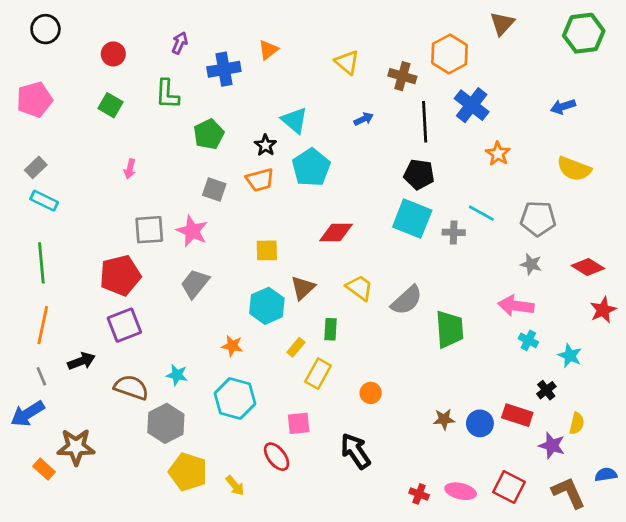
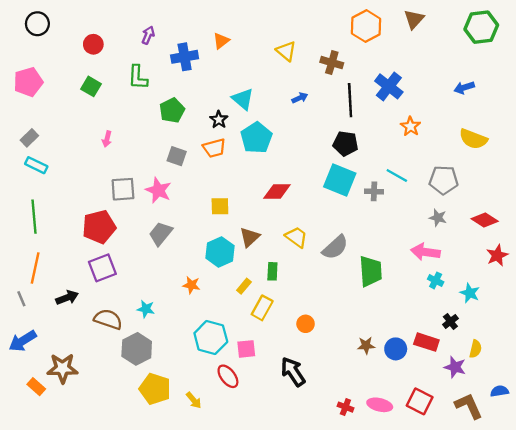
orange hexagon: (449, 54) -> (366, 26), moved
gray line: (41, 376) -> (21, 299), moved
cyan hexagon: (235, 398) -> (211, 337), moved

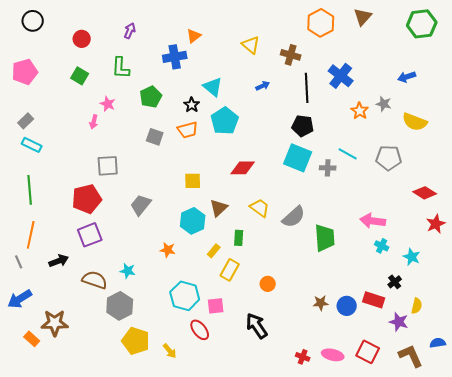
blue cross: (185, 57) -> (175, 57), moved
pink star: (158, 190) -> (108, 104), moved, size x0.7
gray star: (438, 218) -> (384, 104), moved

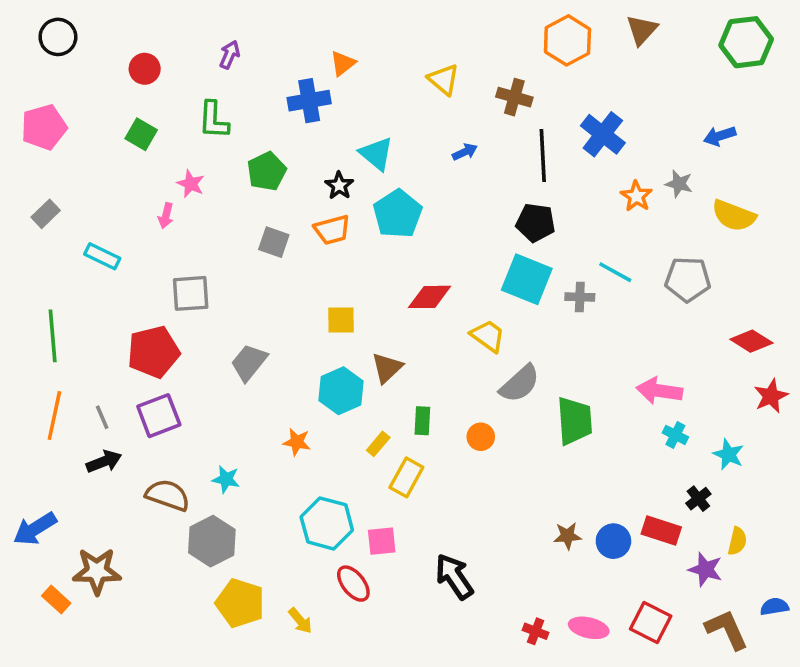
cyan rectangle: (32, 145) -> (102, 256), moved
yellow trapezoid: (260, 208) -> (488, 336), moved
gray line: (19, 262) -> (102, 417), moved
orange circle: (268, 284) -> (481, 437), moved

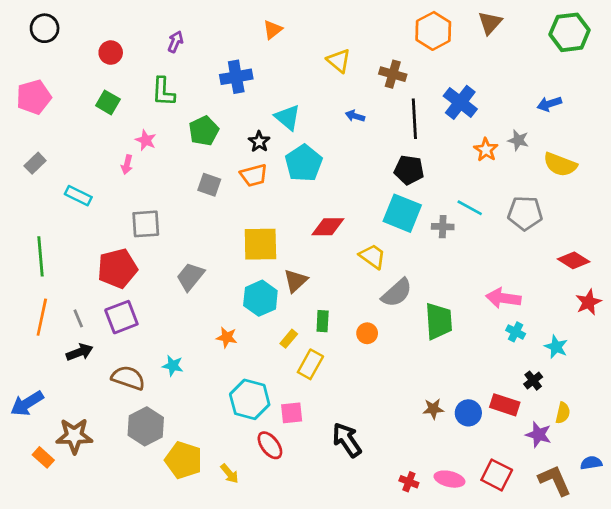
orange triangle: (343, 63) -> (273, 30), moved
blue arrow: (465, 152) -> (355, 116), turned -138
yellow square: (341, 320) -> (260, 244), size x1.6
gray hexagon: (212, 541) -> (146, 426), moved

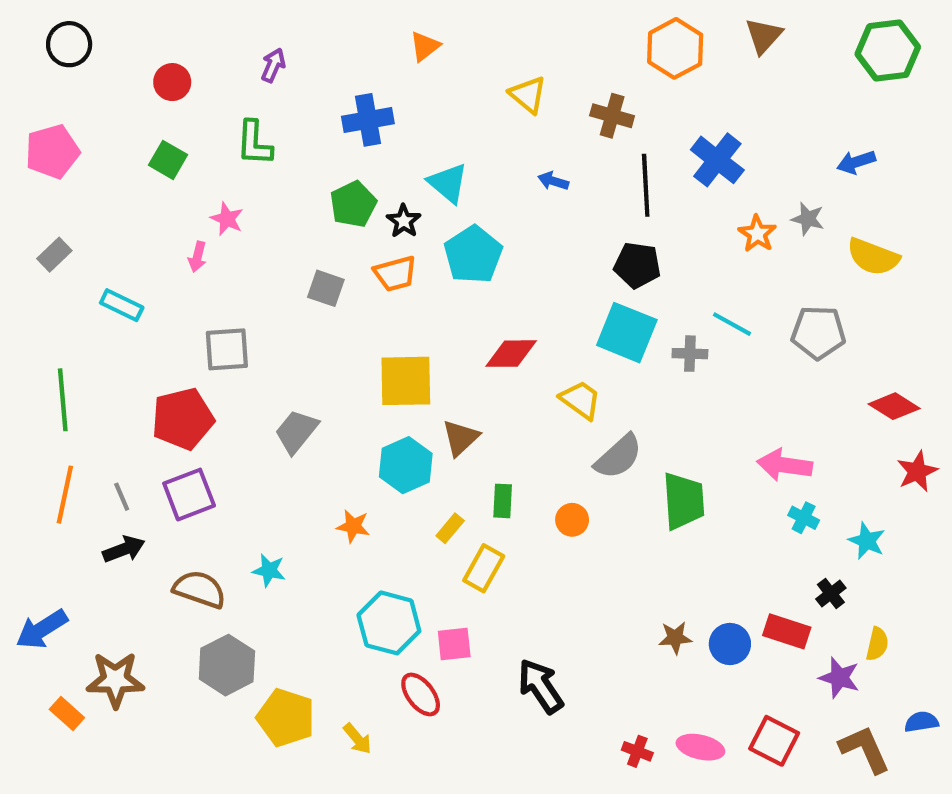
green pentagon: (204, 131) -> (353, 204), moved

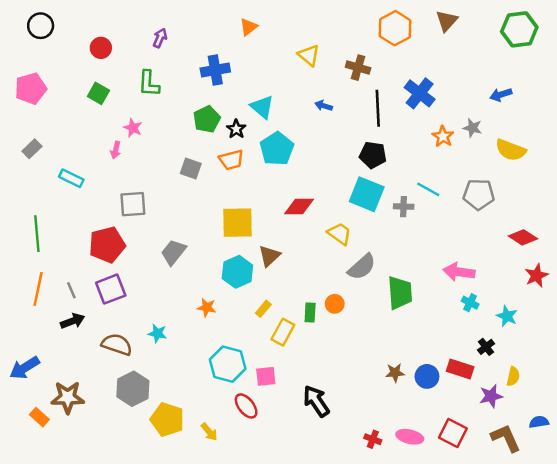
green rectangle: (503, 501) -> (310, 312), moved
purple star: (839, 678) -> (491, 396), turned -30

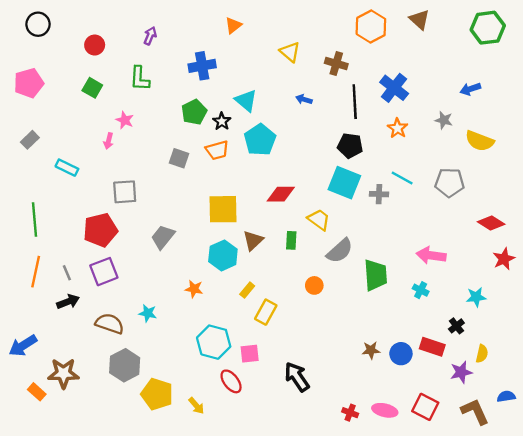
brown triangle: (447, 21) -> (419, 20), turned -30
orange star: (443, 136) -> (398, 128), moved
cyan cross: (470, 303) -> (421, 290), moved
green rectangle: (310, 312) -> (291, 240), moved
cyan star: (507, 316) -> (476, 297), turned -30

